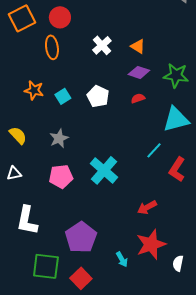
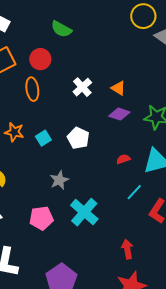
red semicircle: (138, 98) -> (123, 159), moved
gray star: (59, 138) -> (59, 180), moved
red arrow: (147, 207) -> (127, 249), turned 108

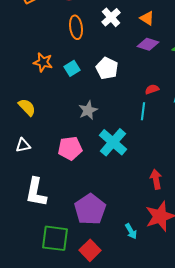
orange ellipse: (32, 89) -> (76, 27), moved
cyan line: (134, 192) -> (143, 111), moved, turned -36

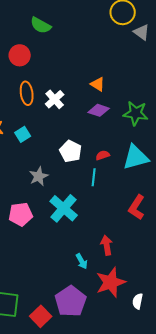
white cross: (111, 17) -> (55, 99), moved
white pentagon: (107, 68) -> (71, 151), moved
purple pentagon: (90, 209) -> (71, 301), moved
cyan arrow: (131, 231) -> (82, 261), moved

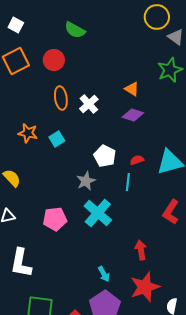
green star: (136, 113) -> (170, 70), moved, turned -30
gray star: (39, 176) -> (86, 181), moved
cyan arrow: (82, 261) -> (104, 274), moved

